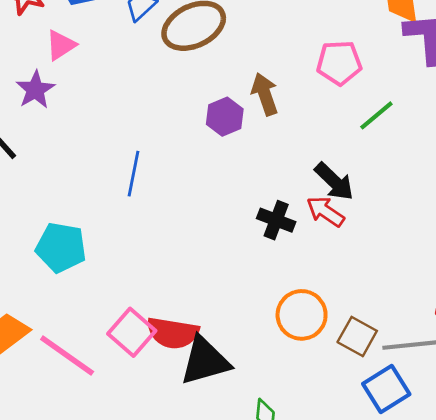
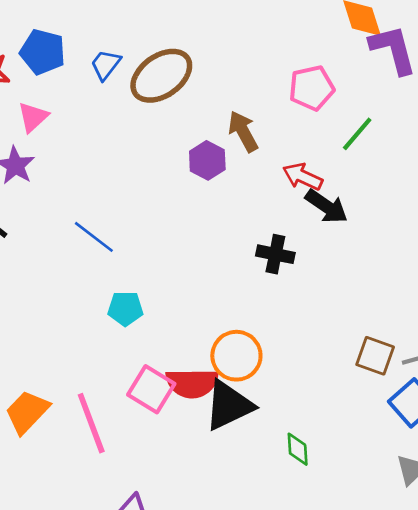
blue line: (133, 174) -> (94, 237), moved, turned -54
red arrow: (325, 211) -> (303, 177), moved
cyan pentagon: (61, 247) -> (125, 309), moved, size x0.7
orange circle: (302, 315) -> (236, 356), moved
pink line: (67, 356) -> (91, 423), turned 44

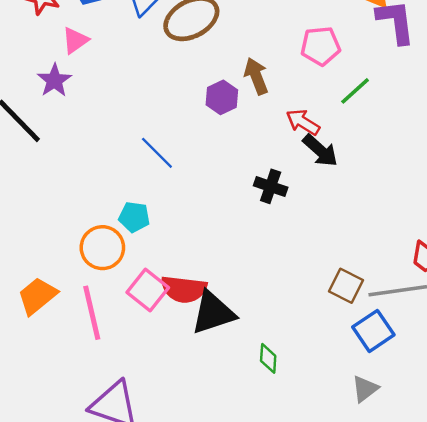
blue line: (94, 237) -> (157, 153), moved
orange circle: (236, 356) -> (102, 248), moved

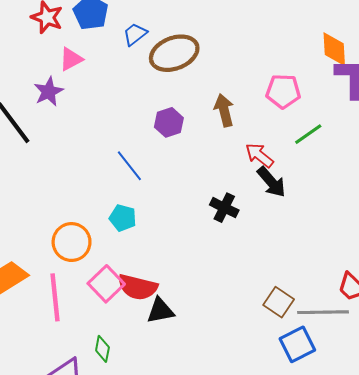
purple hexagon: (222, 97) -> (169, 122), moved
cyan pentagon: (134, 217) -> (123, 218), moved
black triangle: (213, 313) -> (160, 311), size x0.7
green diamond: (268, 358) -> (102, 349), moved

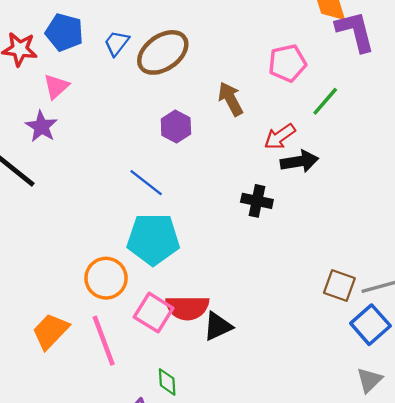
red arrow: (259, 155) -> (280, 137), turned -60
black arrow: (271, 182) -> (299, 161), turned -44
cyan pentagon: (123, 218) -> (153, 239), size x1.8

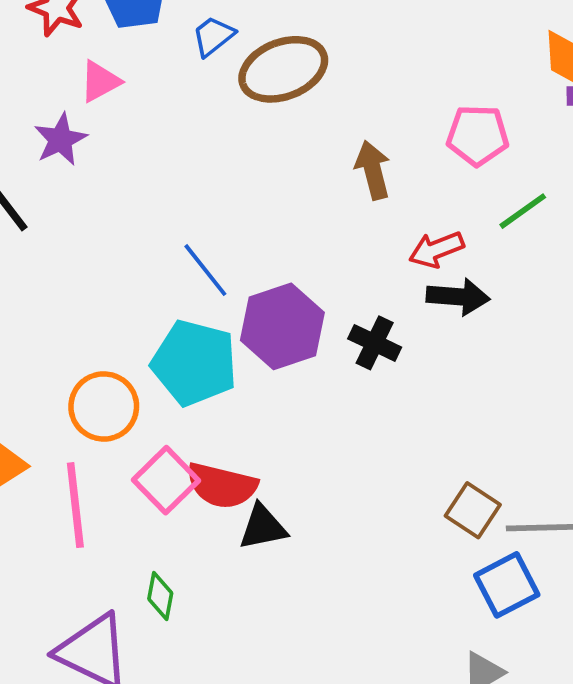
purple hexagon: (176, 126) -> (282, 326), moved, size x1.6

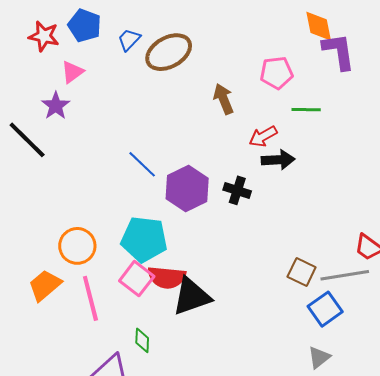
green line: (523, 211) -> (306, 110), turned 44
cyan pentagon: (194, 363) -> (144, 239), moved
orange circle: (104, 406) -> (77, 246), moved
black triangle: (263, 527) -> (191, 296), size x1.5

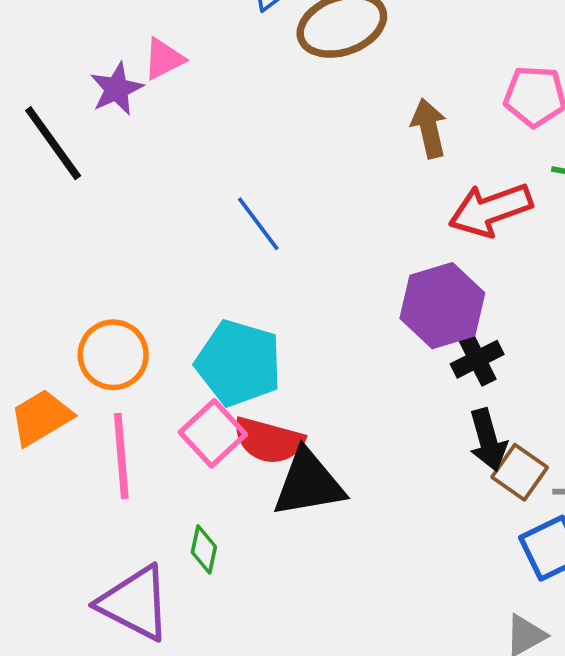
pink triangle: (72, 72) -> (164, 59), moved
red arrow: (263, 136) -> (490, 210), size x1.5
black arrow: (278, 160) -> (488, 440), moved, turned 68
purple hexagon: (187, 188) -> (442, 306), moved
black cross: (237, 190) -> (477, 359), moved, turned 36

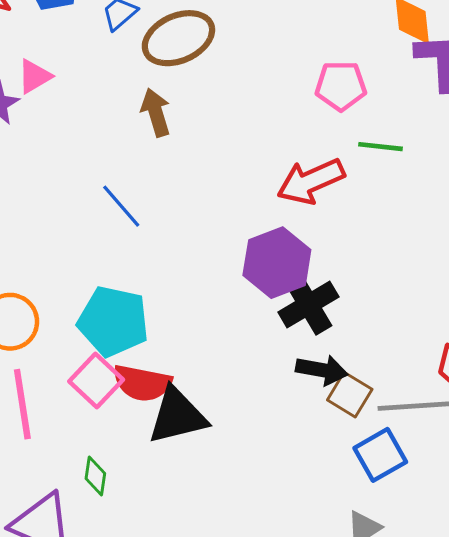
brown arrow: (429, 128) -> (156, 112), moved
black cross: (477, 359) -> (308, 304), size x1.4
black arrow: (488, 440) -> (322, 370), turned -60

